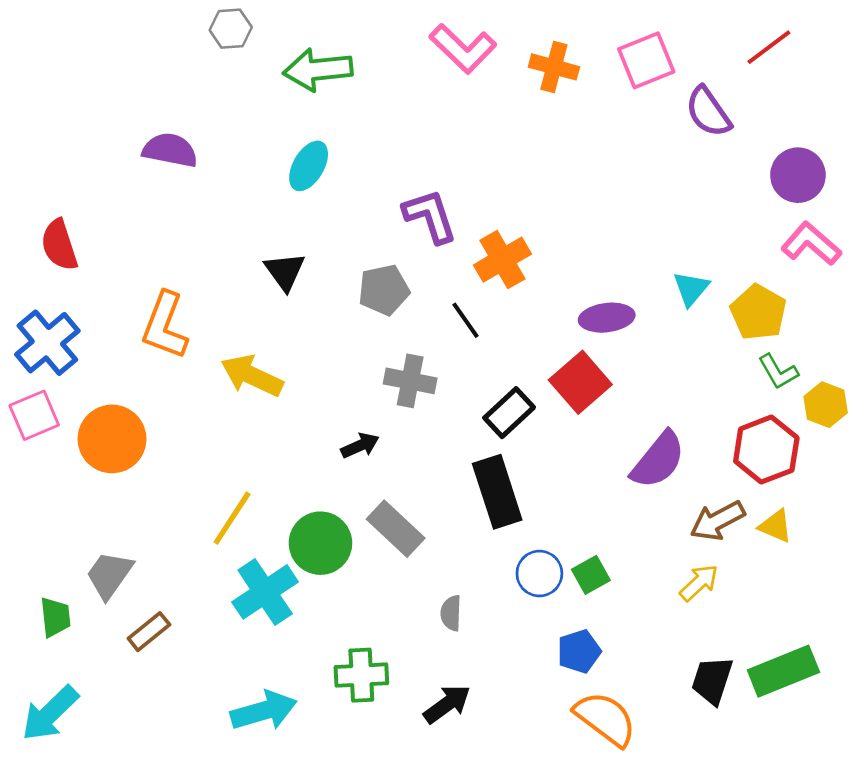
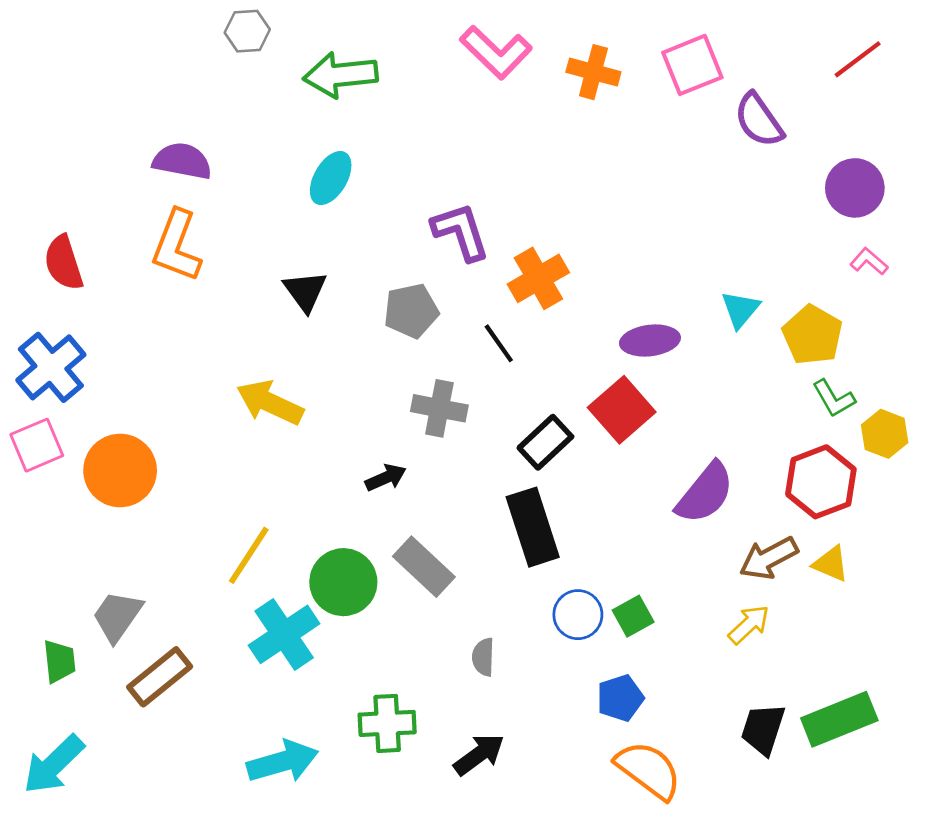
red line: (769, 47) -> (858, 59), moved
pink L-shape: (811, 244) -> (869, 261), size x0.6
orange L-shape: (165, 326) -> (177, 246), moved
brown rectangle: (149, 632) -> (160, 677), size x1.4

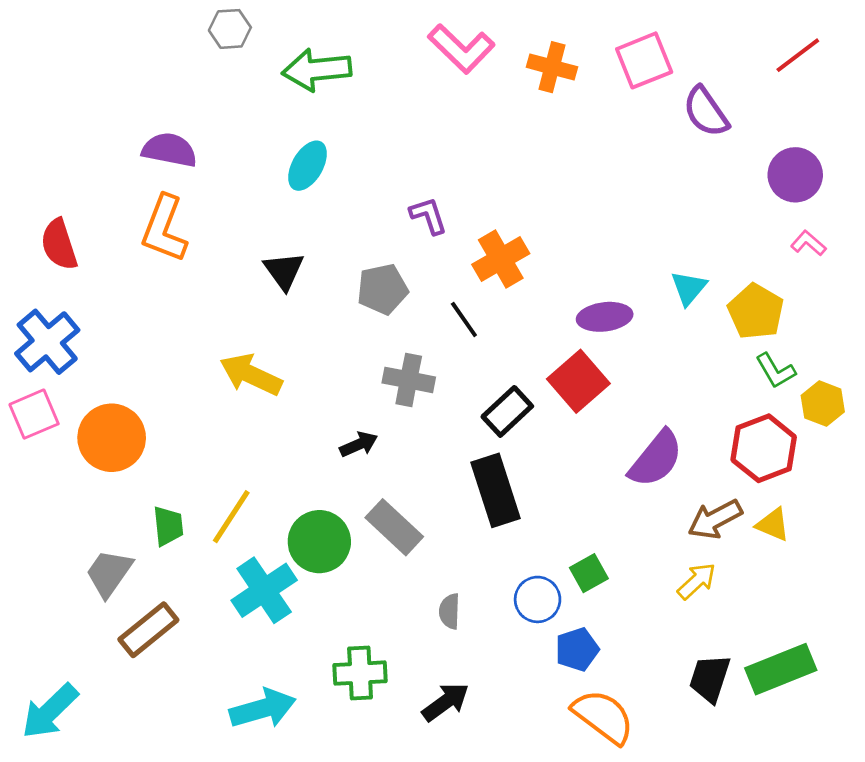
purple L-shape: (461, 232) -> (428, 216), size x0.7
blue circle: (578, 615) -> (538, 599), moved
green trapezoid: (59, 661) -> (168, 526), moved

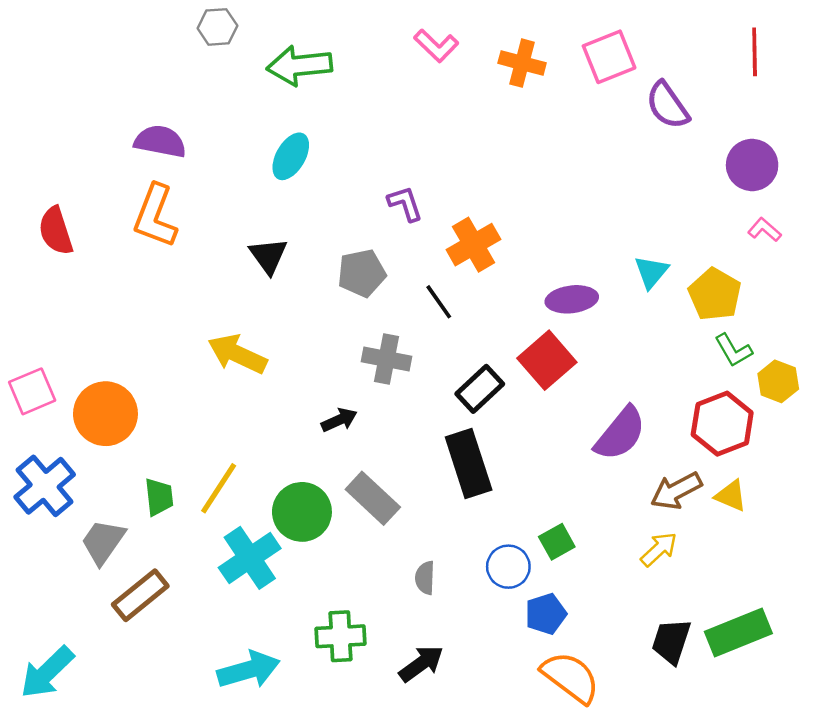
pink L-shape: (461, 49) -> (436, 46), size x0.7
red line: (798, 55) -> (755, 52), turned -54
blue cross: (47, 342) -> (45, 486), moved

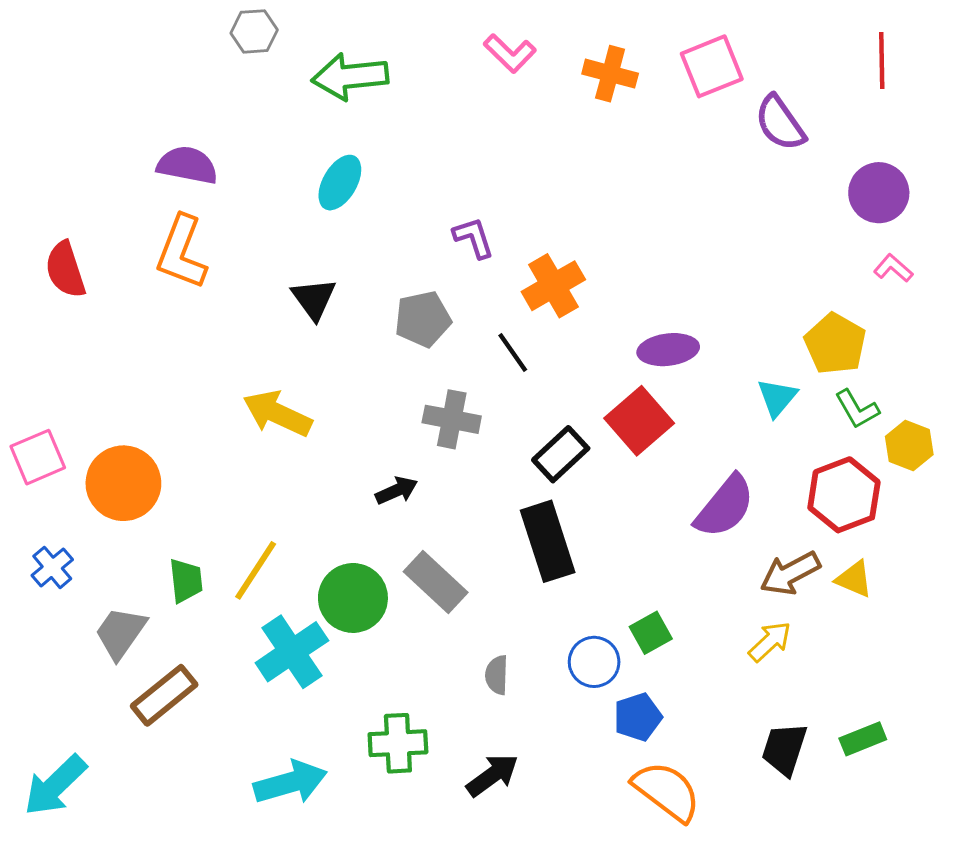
cyan triangle: (651, 272) -> (777, 398), moved
blue cross: (45, 486) -> (52, 567), size x0.6
green rectangle: (738, 633) -> (863, 739), size x0.6

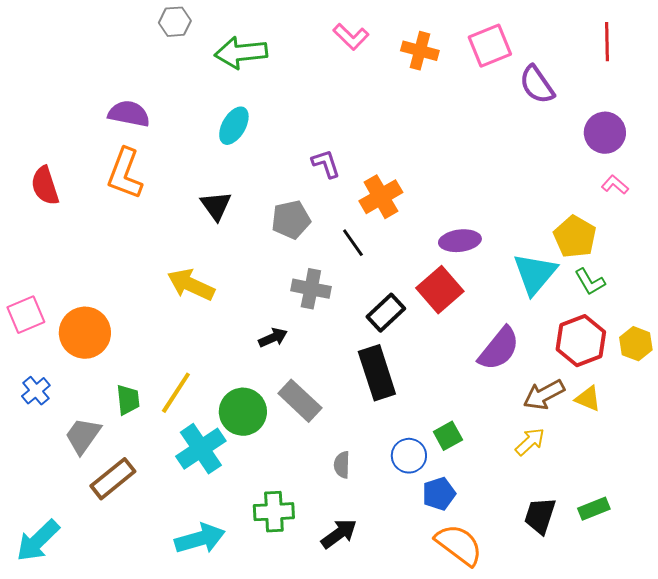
cyan triangle: (777, 398) -> (535, 274), size x1.6
yellow hexagon: (909, 445) -> (636, 344), moved

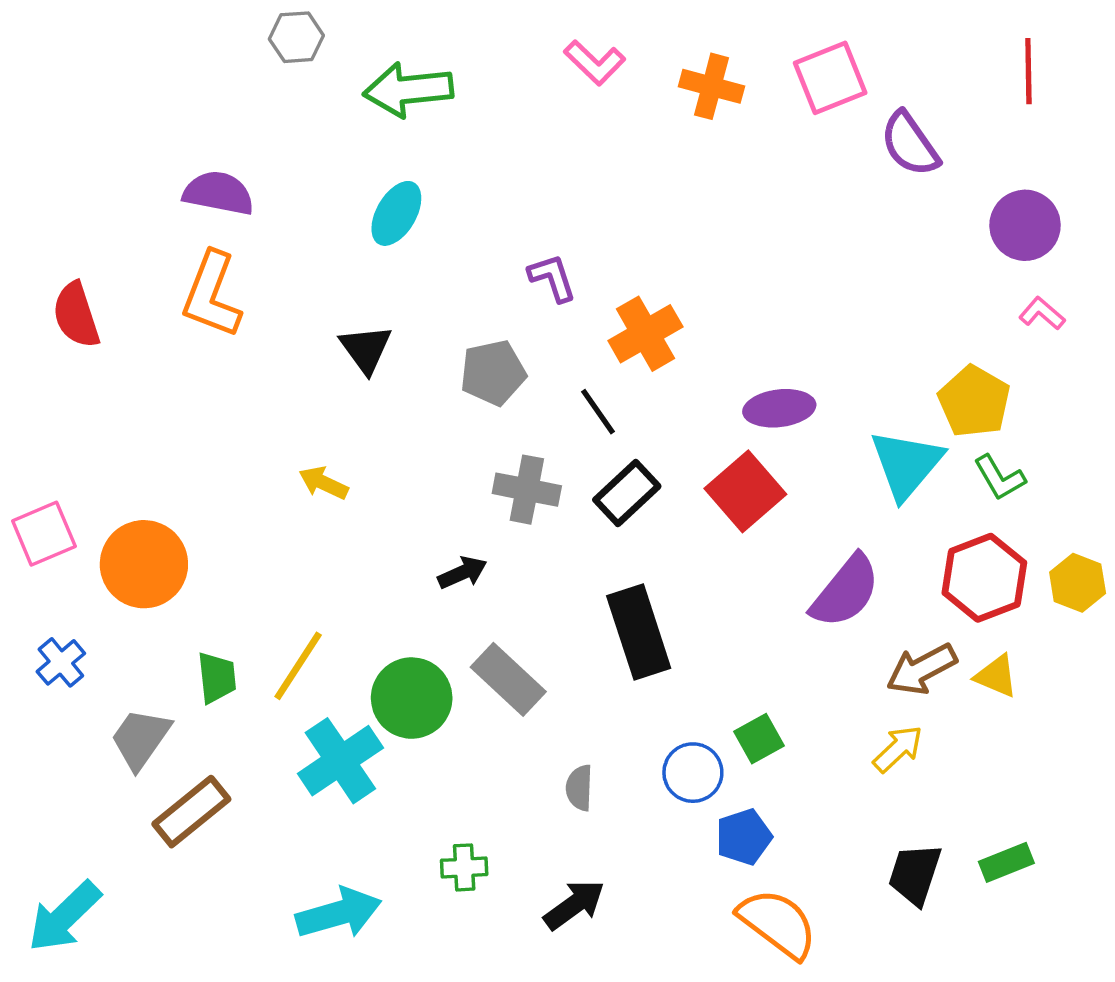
yellow arrow: (191, 285) -> (324, 483), size x0.6
black rectangle: (386, 313) -> (627, 493), moved
green cross: (274, 512) -> (464, 867), size x0.7

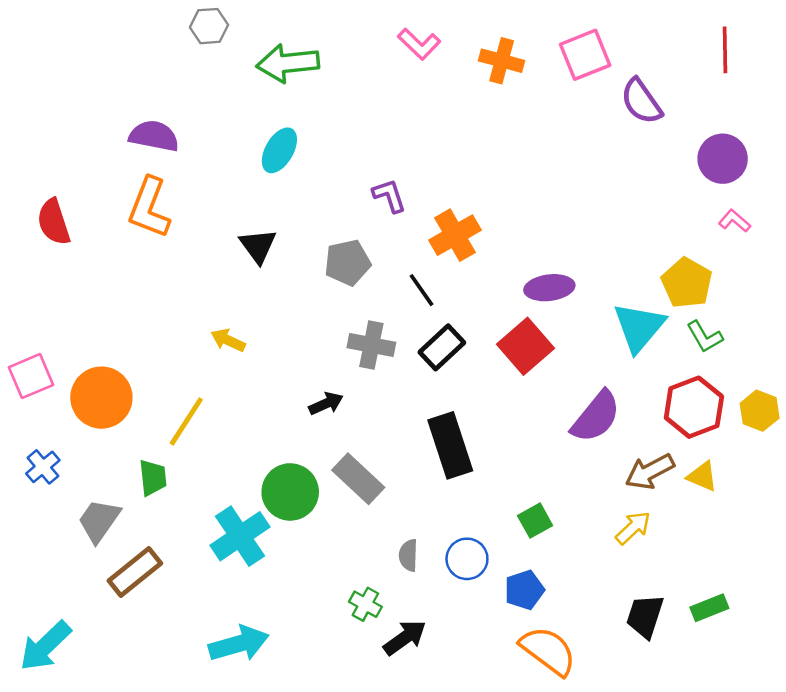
yellow line: (298, 666) -> (186, 421), moved
blue circle: (693, 773) -> (467, 559), moved
green cross: (464, 867) -> (365, 604), moved, turned 32

